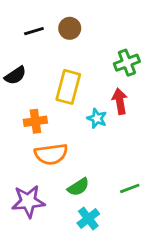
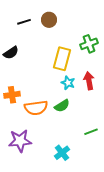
yellow rectangle: (68, 87) -> (62, 59), moved
red arrow: (120, 101) -> (89, 81), moved
orange cross: (35, 121) -> (12, 95), moved
green semicircle: (78, 187) -> (62, 106), moved

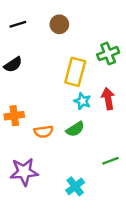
black line: (24, 22) -> (18, 24), moved
orange semicircle: (36, 108) -> (44, 132), size x0.7

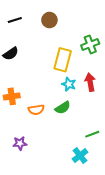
purple star: (24, 172) -> (20, 143), size x0.6
cyan cross: (75, 186) -> (80, 156), moved

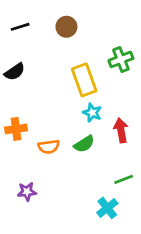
yellow rectangle: (63, 60) -> (84, 80), turned -35
red arrow: (90, 82) -> (121, 130), moved

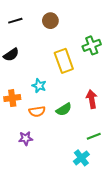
cyan star: (92, 113) -> (39, 86), moved
purple star: (27, 192) -> (26, 138), moved

